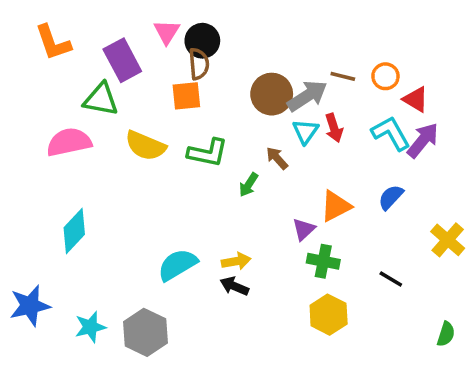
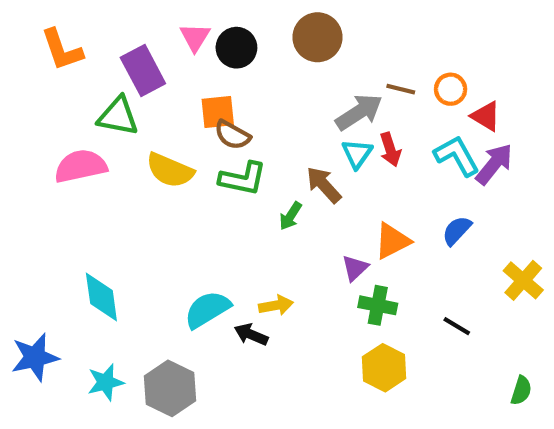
brown semicircle: (199, 64) -> (232, 135), moved, turned 124
brown circle: (272, 94) -> (318, 37), moved
brown arrow: (277, 158) -> (324, 185), size x1.4
cyan diamond: (74, 231) -> (101, 297), moved, turned -51
black arrow: (234, 286) -> (251, 334), moved

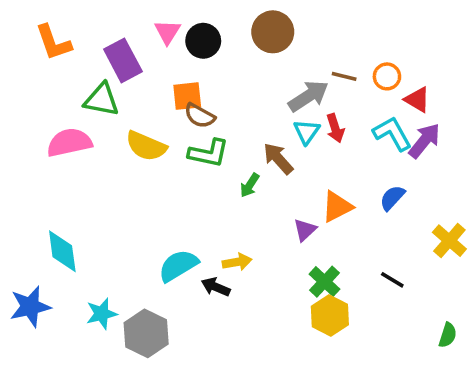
cyan diamond: (101, 297) -> (62, 251), moved
green cross: (378, 305) -> (325, 282), moved, turned 32
cyan star: (106, 382) -> (102, 314), moved

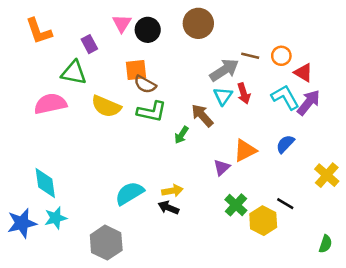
purple rectangle: (123, 60) -> (89, 44), size x0.6
black arrow: (216, 287) -> (168, 208), moved
cyan star: (102, 314) -> (56, 218), moved
yellow hexagon: (330, 315) -> (263, 221), moved

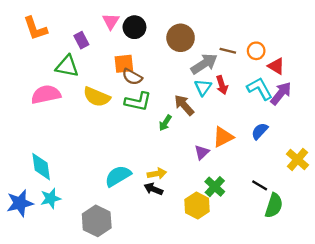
brown circle: (198, 23) -> (181, 38), moved
yellow hexagon: (263, 221) -> (197, 206), moved
green semicircle: (325, 244) -> (274, 206), moved, size x1.5

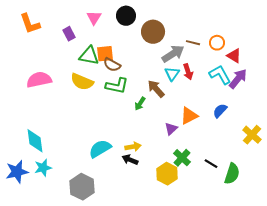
black circle: (134, 27) -> (126, 16), moved
green triangle: (67, 66) -> (89, 56), moved
black line: (260, 185) -> (211, 164), moved

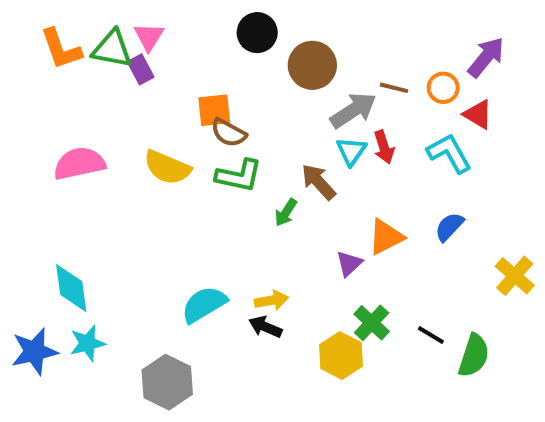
pink triangle: (94, 18) -> (149, 37), moved
green triangle: (89, 56) -> (112, 49), moved
purple arrow: (238, 79) -> (486, 57), moved

